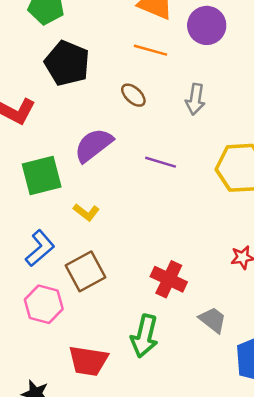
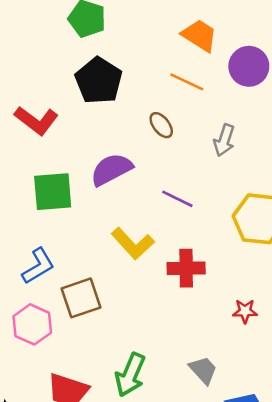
yellow L-shape: (86, 212) -> (133, 243), moved, size x1.6
red cross: (169, 279) -> (186, 268), moved, turned -36

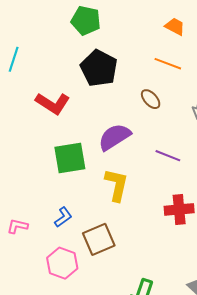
orange trapezoid: (200, 35) -> (175, 27), size x0.7
yellow L-shape: (133, 243) -> (117, 185), moved, turned -120
blue L-shape: (38, 266) -> (63, 217), size x0.7

